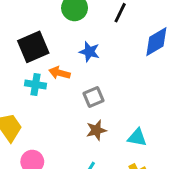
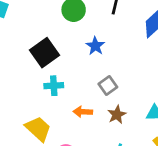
blue star: (89, 52) -> (95, 46), turned 30
orange arrow: (60, 73) -> (83, 112), moved

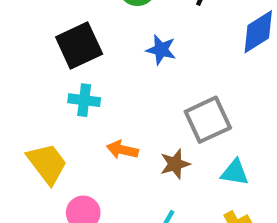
blue star: (95, 46) -> (161, 50), turned -30
gray square: (108, 86) -> (208, 120), moved, size x1.5

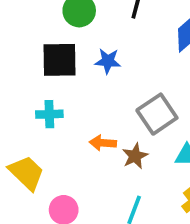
black square: (79, 45) -> (59, 60), moved, turned 33
orange arrow: (122, 150) -> (103, 143), moved

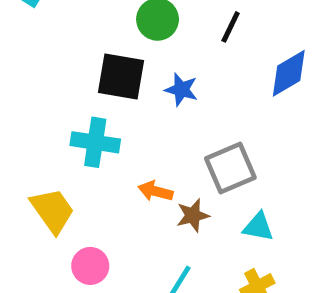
cyan cross: (49, 114) -> (95, 142), size x1.4

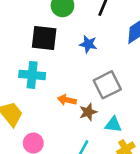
blue star: (181, 90) -> (88, 44), moved
cyan triangle: (258, 227) -> (113, 125), moved

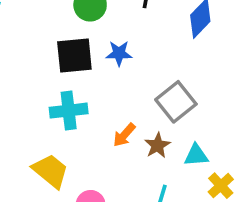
blue star: (88, 44) -> (119, 53), moved
orange arrow: (67, 100) -> (124, 135), turned -48

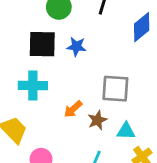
gray square: (176, 102) -> (115, 89), turned 36

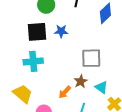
orange arrow: (73, 109) -> (65, 92), moved
cyan triangle: (126, 131) -> (101, 87), turned 40

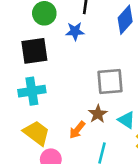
blue star: (61, 31) -> (75, 31), moved
yellow trapezoid: (23, 94) -> (37, 133), moved

